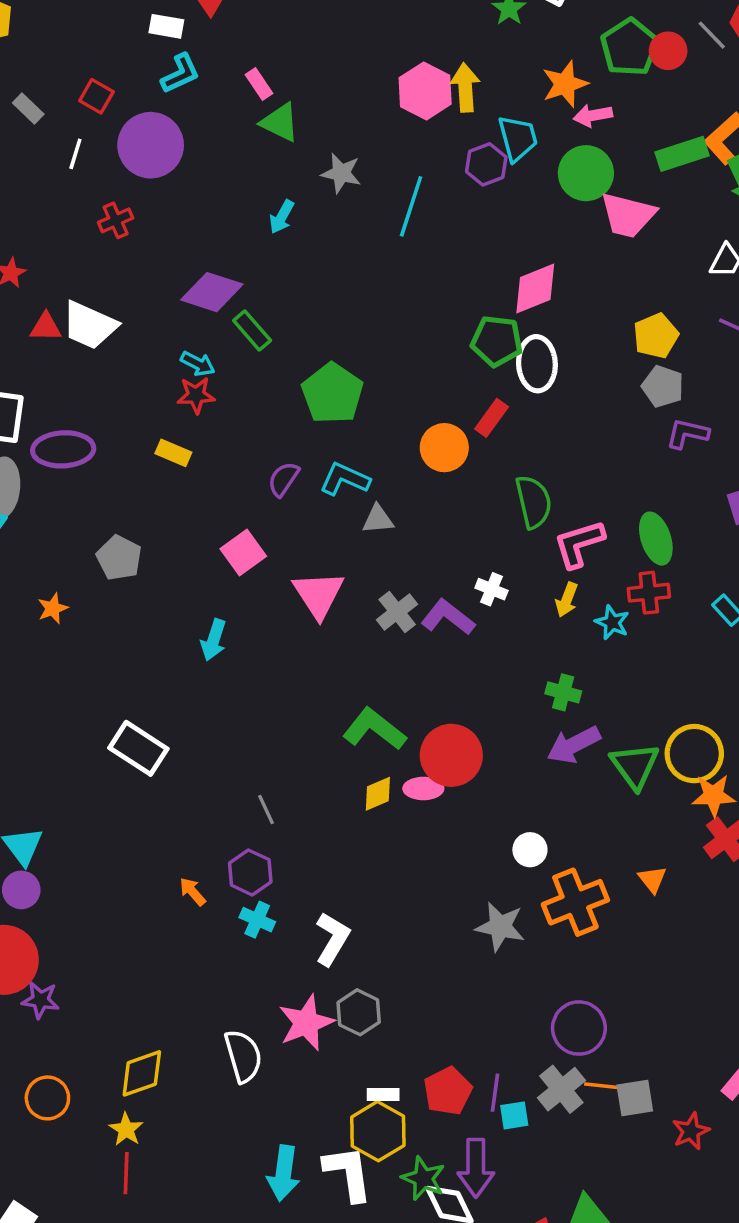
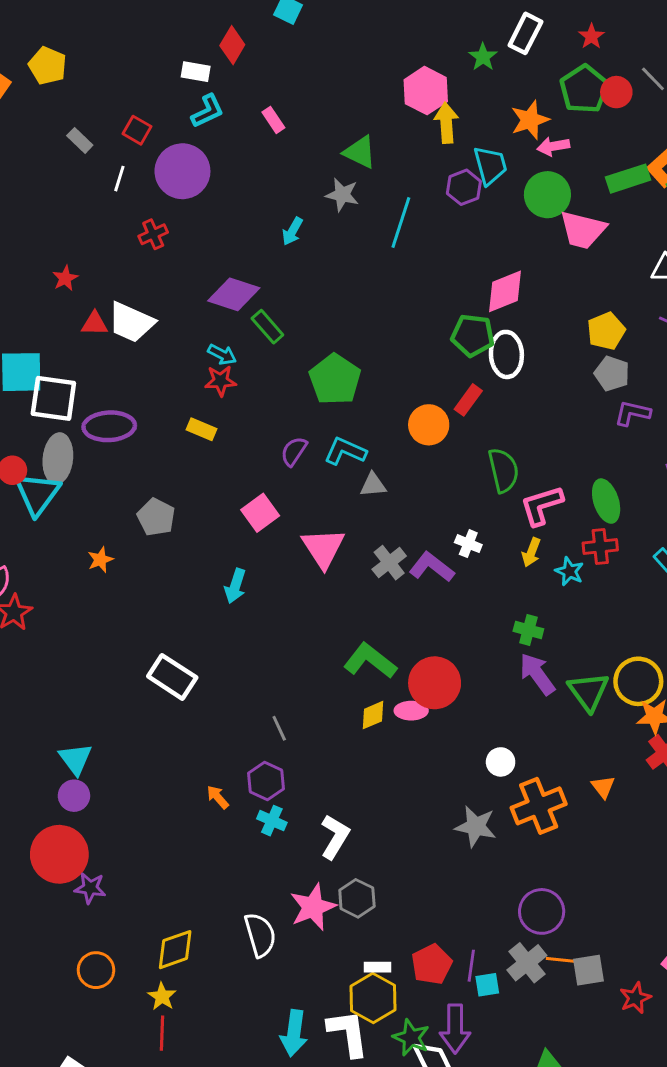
pink hexagon: (425, 91) -> (426, 91), moved
green triangle: (280, 122) -> (360, 152), moved
purple arrow: (574, 745) -> (537, 674), turned 81

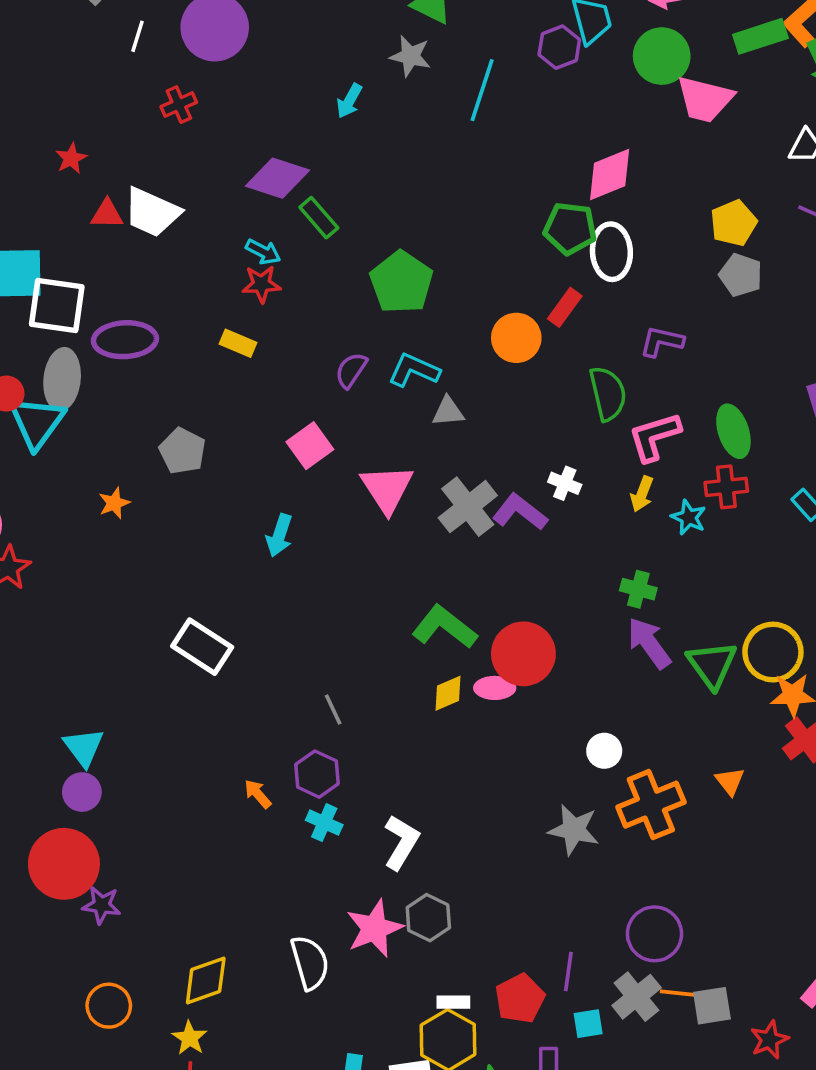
purple L-shape: (632, 413) -> (662, 341), moved
gray cross: (389, 563) -> (468, 507), size x1.4
purple line: (471, 966) -> (568, 972), moved

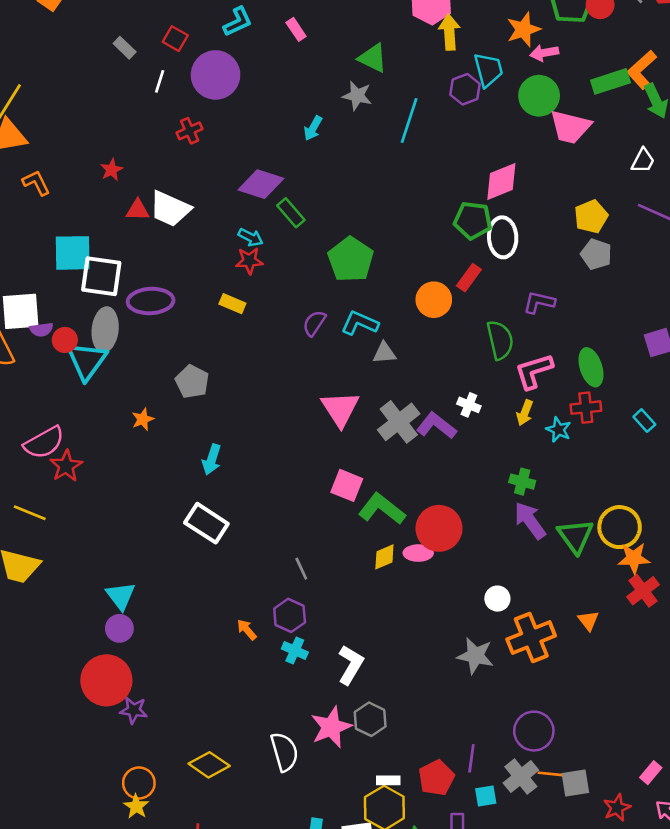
pink square: (310, 446) -> (347, 485), moved, turned -32
cyan arrow: (279, 535) -> (212, 460), moved
yellow diamond: (206, 981) -> (209, 765), turned 54
yellow star: (190, 1038) -> (136, 806), moved

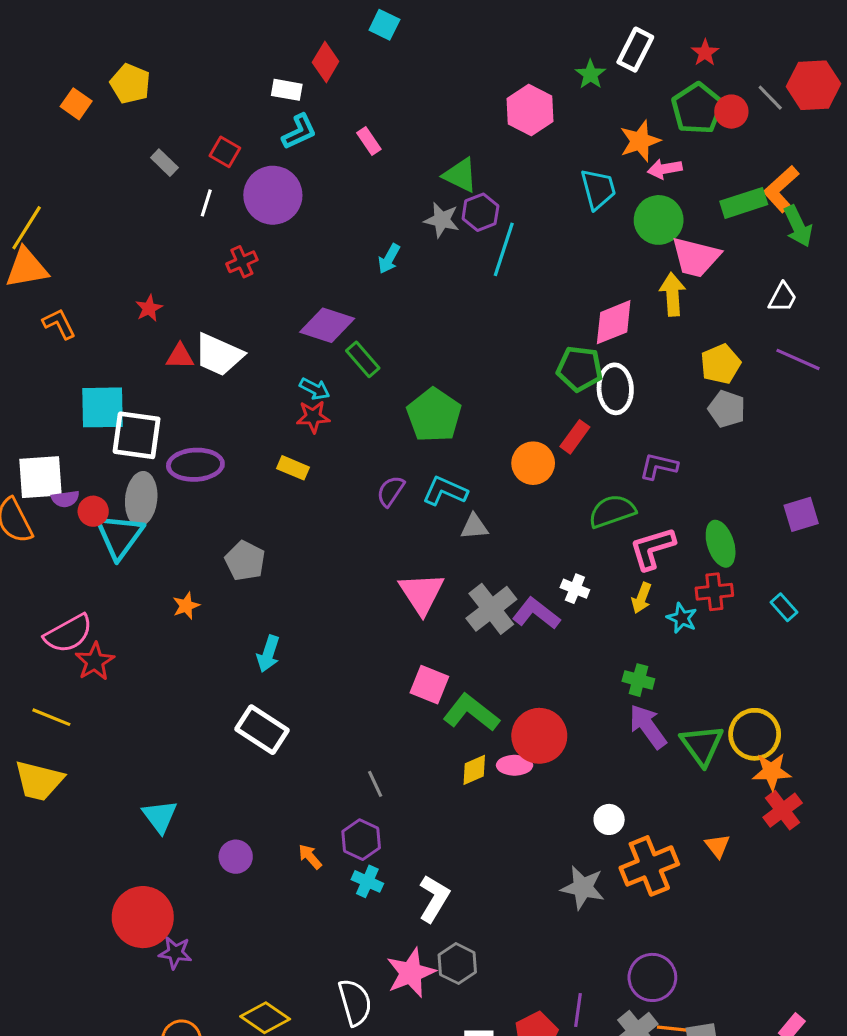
yellow arrow: (449, 32) -> (673, 294), moved
purple hexagon: (465, 89) -> (480, 212), moved
green semicircle: (500, 340) -> (612, 511), turned -96
purple circle: (119, 628) -> (236, 857), moved

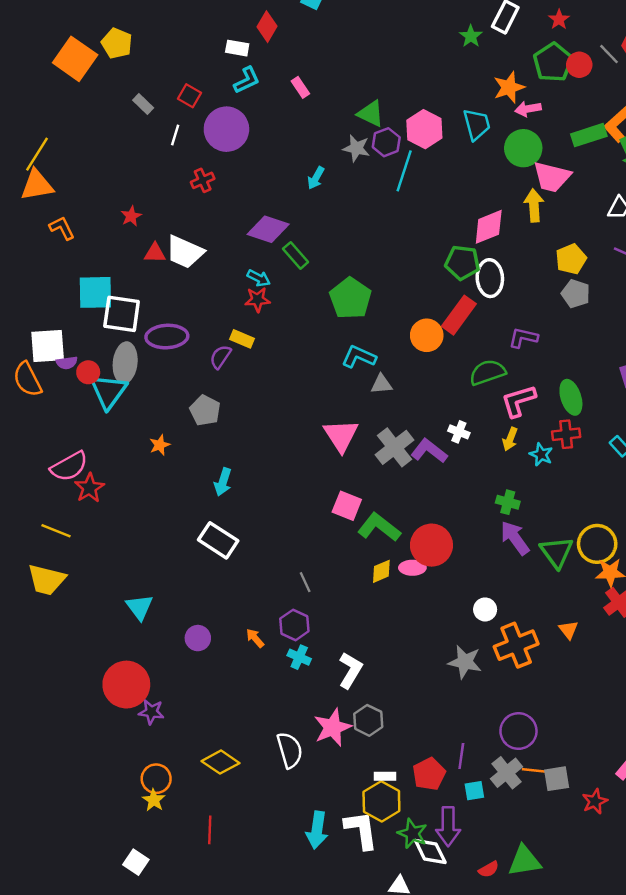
orange square: (76, 104) -> (75, 59), size x1.8
pink hexagon: (530, 110) -> (424, 129), moved
red rectangle: (575, 437) -> (459, 315), size x1.5
purple semicircle: (391, 491) -> (220, 357), moved

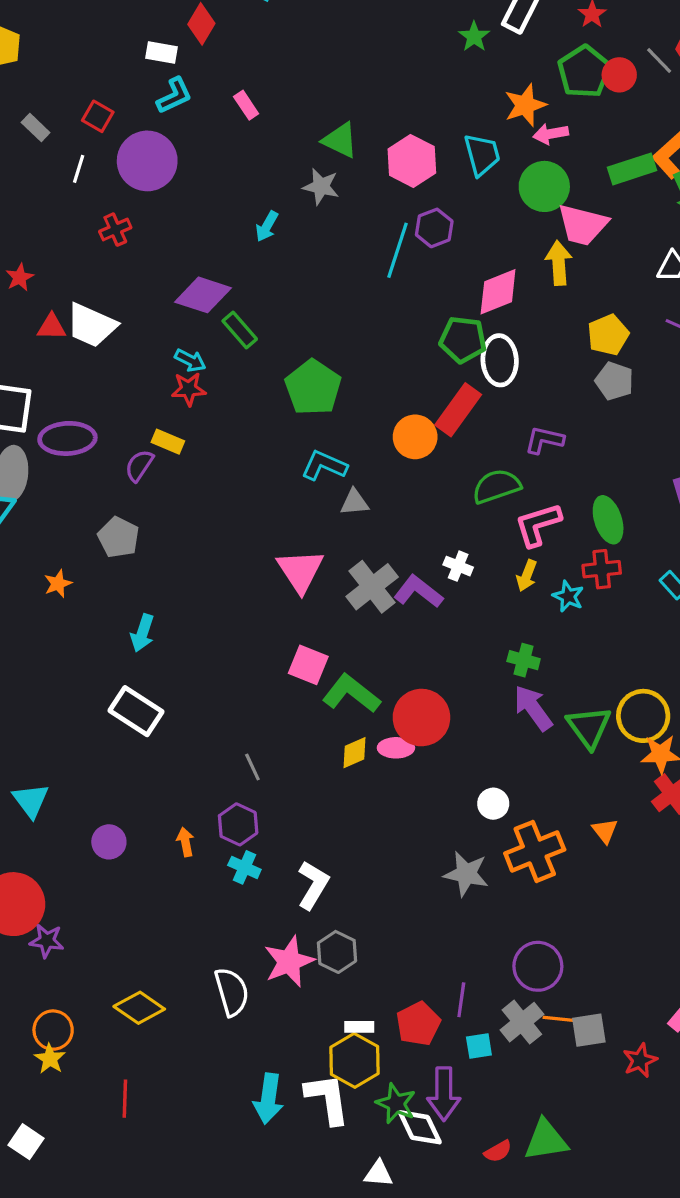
purple hexagon: (386, 142) -> (434, 228), moved
cyan line: (404, 171) -> (398, 250), moved
orange arrow: (255, 638) -> (185, 842), turned 30

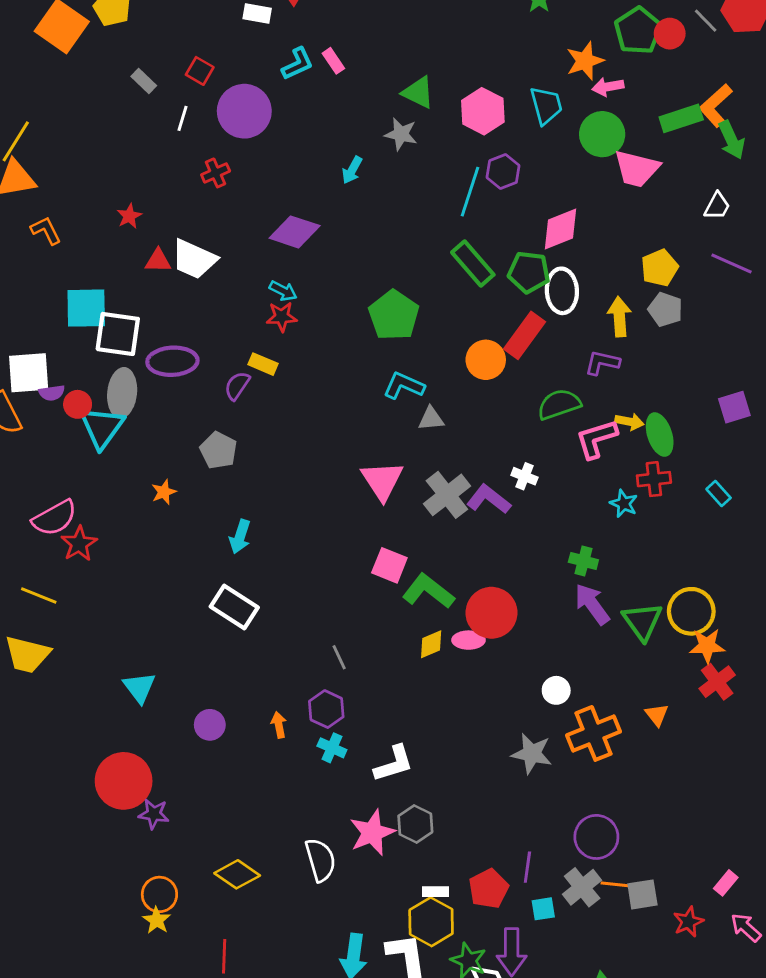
cyan L-shape: (174, 96) -> (297, 64), moved
yellow arrow: (559, 263) -> (619, 317), moved
green rectangle: (240, 330) -> (473, 264), moved, size x1.4
yellow arrow: (527, 576) -> (629, 422), moved, turned -100
white L-shape: (313, 885) -> (394, 764), turned 42

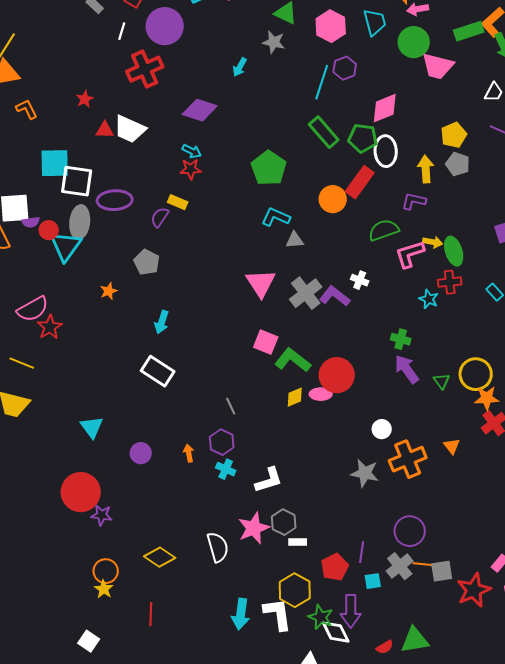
red cross: (216, 173) -> (145, 69), size x1.8
green triangle: (642, 621) -> (442, 381), size x0.6
white rectangle: (435, 892) -> (298, 542), moved
red star: (688, 922) -> (474, 590), size x1.6

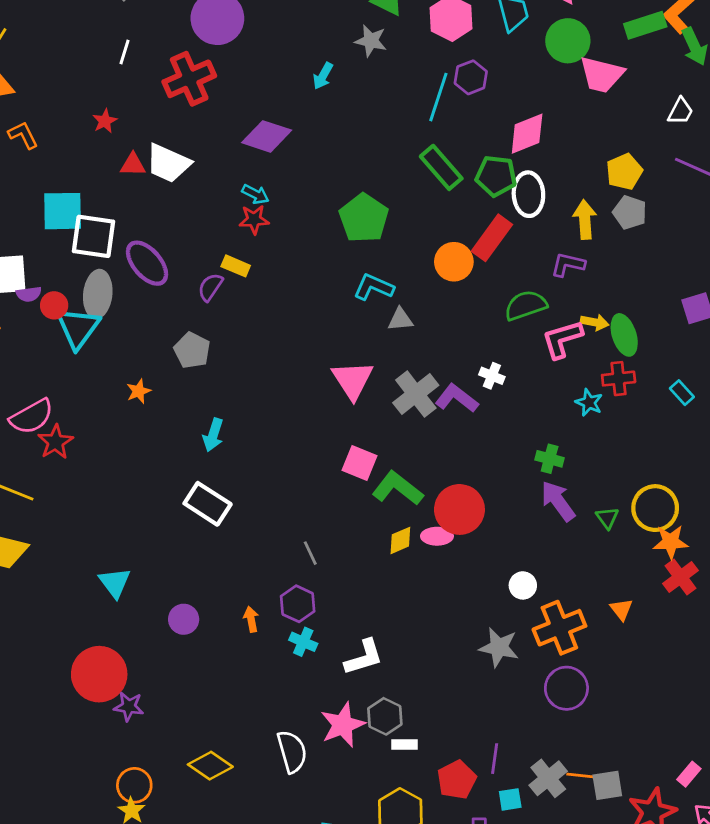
white line: (122, 31) -> (124, 52), moved
purple ellipse: (115, 200) -> (147, 263), turned 52
purple circle: (410, 531) -> (566, 688), moved

